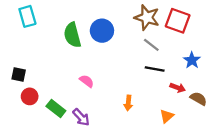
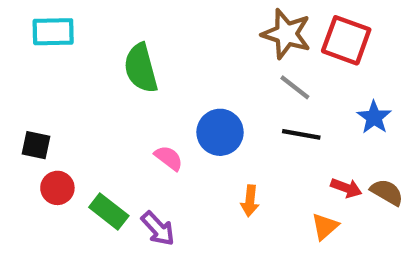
cyan rectangle: (27, 16) -> (53, 32), turned -75
blue circle: (102, 31) -> (220, 132), moved
red arrow: (178, 88) -> (346, 188), moved

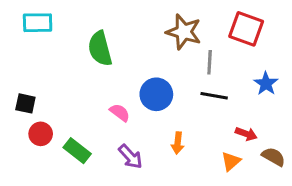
brown star: (286, 34) -> (184, 32), moved
gray line: (295, 87) -> (210, 62), turned 55
brown semicircle: (387, 192) -> (274, 157), moved
purple arrow: (158, 229) -> (130, 157), moved

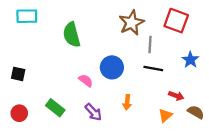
brown star: (184, 32) -> (132, 23), turned 30
red circle: (41, 134) -> (19, 113), moved

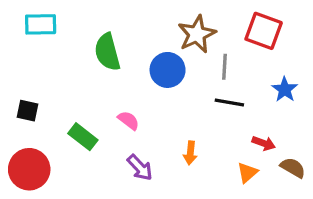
blue circle: (112, 67) -> (168, 70), moved
green rectangle: (55, 108) -> (83, 137), moved
red circle: (19, 113) -> (29, 169), size x1.6

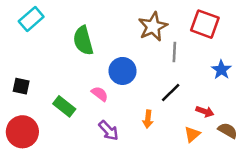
cyan rectangle: (41, 24) -> (31, 19), turned -40
blue circle: (168, 70) -> (122, 71), moved
black line: (229, 102) -> (171, 93), moved, turned -55

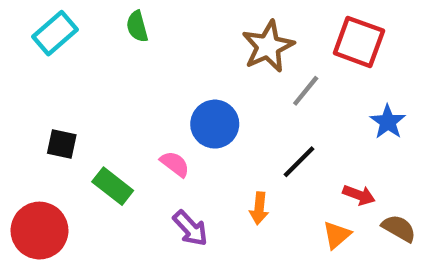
green semicircle: (83, 41) -> (137, 26), moved, size x0.6
gray line: (174, 52) -> (306, 91), turned 36
black square: (21, 86) -> (62, 144), moved

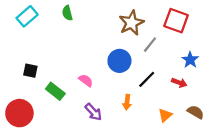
blue circle: (215, 124) -> (119, 61), moved
red arrow: (359, 195) -> (179, 83), moved

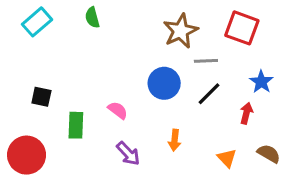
gray line: (150, 45) -> (206, 61), turned 49
black line: (147, 79) -> (209, 94), moved
red arrow: (179, 83) -> (246, 113), turned -96
green rectangle: (55, 91) -> (76, 125), turned 54
orange triangle: (165, 115) -> (227, 158), turned -32

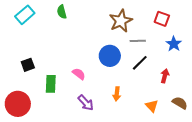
red square: (242, 28) -> (162, 19), size x0.7
blue star: (261, 82) -> (174, 44), moved
black square: (41, 97) -> (28, 65), turned -32

